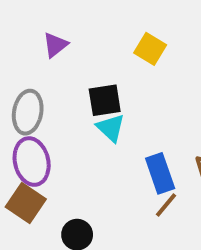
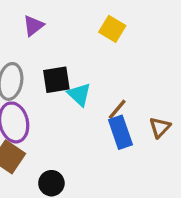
black square: (105, 100) -> (56, 80), moved
brown line: (166, 205) -> (117, 109), moved

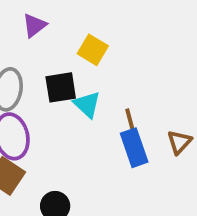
yellow square: (112, 29) -> (93, 50), moved
brown line: (117, 109) -> (130, 121), turned -55

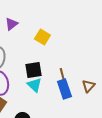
black square: (61, 87) -> (33, 70), moved
cyan triangle: (87, 104) -> (34, 85), moved

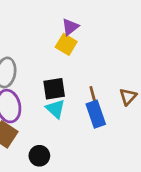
purple triangle: (11, 24) -> (70, 27), moved
brown triangle: (88, 86) -> (128, 97), moved

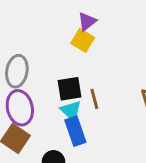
brown line: (93, 95) -> (94, 99), moved
blue rectangle: (96, 114) -> (75, 131), moved

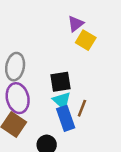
yellow square: (83, 40) -> (86, 40), moved
brown line: (94, 99) -> (82, 108), moved, turned 36

